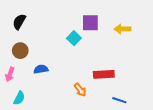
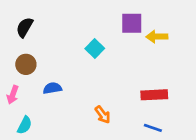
purple square: (90, 23) -> (132, 23), moved
red rectangle: (104, 74) -> (154, 95), moved

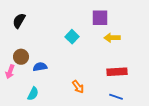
yellow arrow: (157, 37) -> (112, 38), moved
brown circle: (26, 64) -> (21, 57), moved
cyan semicircle: (25, 125) -> (33, 94), moved

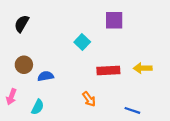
yellow arrow: (112, 38) -> (143, 68), moved
pink arrow: (10, 72) -> (11, 97), moved
red rectangle: (117, 72) -> (108, 70), moved

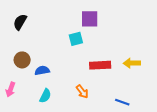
purple square: (114, 20) -> (90, 19), moved
cyan square: (82, 42) -> (76, 39), turned 32
cyan semicircle: (38, 107) -> (45, 96), moved

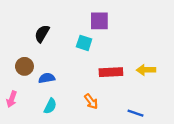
black semicircle: (20, 22) -> (42, 34), moved
cyan square: (76, 39) -> (84, 43), turned 32

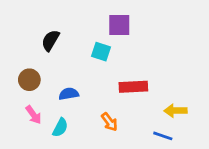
yellow arrow: (146, 70) -> (175, 111), moved
blue semicircle: (47, 78) -> (69, 94), moved
pink arrow: (12, 99) -> (34, 115), moved, turned -56

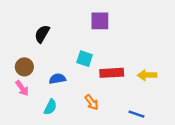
cyan square: (101, 52) -> (85, 59), moved
yellow arrow: (175, 111) -> (147, 75), moved
pink arrow: (34, 115) -> (22, 88), moved

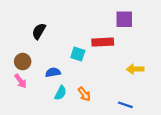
purple square: (100, 21) -> (124, 19), moved
red rectangle: (112, 73) -> (103, 42), moved
cyan semicircle: (50, 107) -> (60, 93), moved

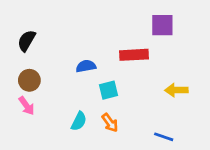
black semicircle: (39, 31) -> (27, 41), moved
cyan square: (78, 54) -> (109, 90), moved, turned -32
blue semicircle: (53, 72) -> (86, 66), moved

